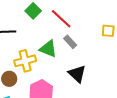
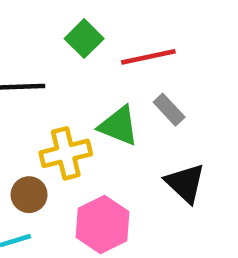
red line: (61, 19) -> (148, 57), turned -55

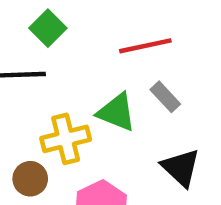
green square: (84, 39) -> (48, 28), moved

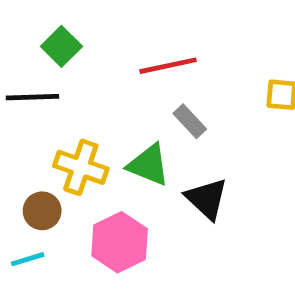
green triangle: (117, 112) -> (149, 165), moved
yellow cross: (66, 139) -> (81, 167), turned 33

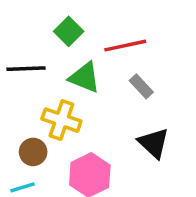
green square: (61, 46) -> (69, 31), moved
green triangle: (149, 165) -> (85, 77), moved

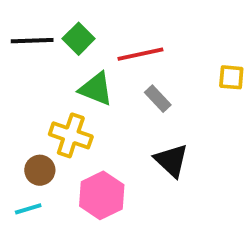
black line: (26, 69) -> (32, 41), moved

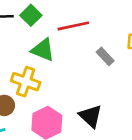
gray rectangle: (158, 99) -> (105, 56), moved
black triangle: (171, 161) -> (91, 116), moved

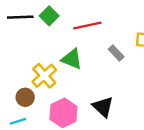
green triangle: (43, 50) -> (72, 59), moved
yellow cross: (26, 82) -> (44, 76), turned 30

